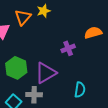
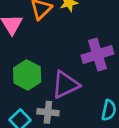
purple cross: (68, 48) -> (97, 55), size x1.6

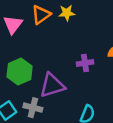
purple cross: (97, 55) -> (85, 63), size x0.6

